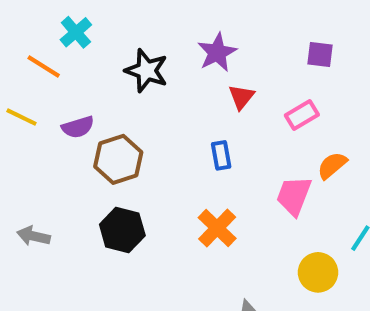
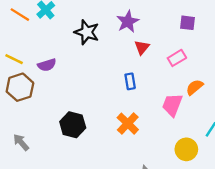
orange line: (44, 67) -> (20, 15), moved
brown hexagon: (118, 159) -> (20, 87), moved
gray arrow: (34, 236) -> (21, 142), moved, turned 36

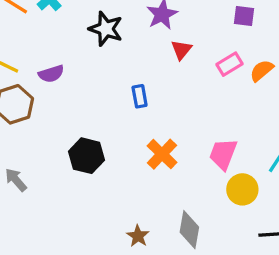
blue rectangle: (130, 81) -> (140, 96), moved
orange semicircle: (195, 87) -> (262, 71), moved
pink trapezoid: (172, 105) -> (223, 154), moved

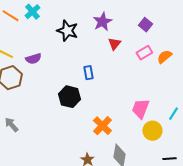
purple square: (244, 16) -> (145, 25), moved, turned 32
orange cross: (162, 154) -> (102, 126), moved
black hexagon: (87, 156) -> (69, 97), moved

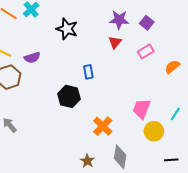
purple star: (102, 22) -> (119, 20), moved, turned 30
orange semicircle: (164, 57) -> (172, 67), moved

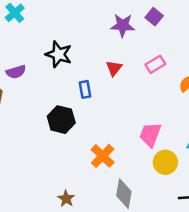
purple square: (147, 23) -> (154, 17), moved
black star: (67, 29) -> (59, 54), moved
red triangle: (115, 42) -> (114, 68), moved
brown star: (87, 161) -> (66, 199), moved

